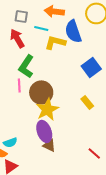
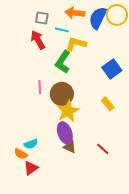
blue semicircle: (73, 31) -> (98, 18), moved, turned 45
green L-shape: (26, 66) -> (63, 62), moved
red line: (94, 153) -> (103, 149), moved

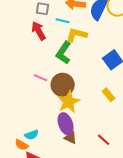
pink line: (40, 87) -> (41, 78), turned -64

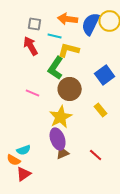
brown circle: (63, 85) -> (70, 89), moved
brown triangle: (71, 138) -> (63, 153), turned -48

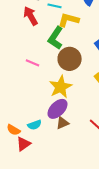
purple ellipse: (58, 139) -> (58, 109), turned 65
cyan semicircle: (24, 150) -> (35, 125), moved

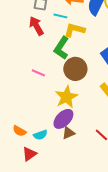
orange semicircle: (14, 130) -> (19, 131), moved

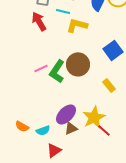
green L-shape: (61, 48) -> (57, 71), moved
pink line: (38, 73) -> (41, 68), turned -48
yellow star: (66, 97) -> (94, 117), moved
red triangle: (29, 154) -> (54, 150), moved

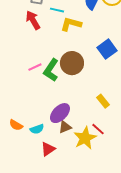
yellow rectangle: (109, 85) -> (103, 101), moved
yellow star: (94, 117) -> (85, 138), moved

